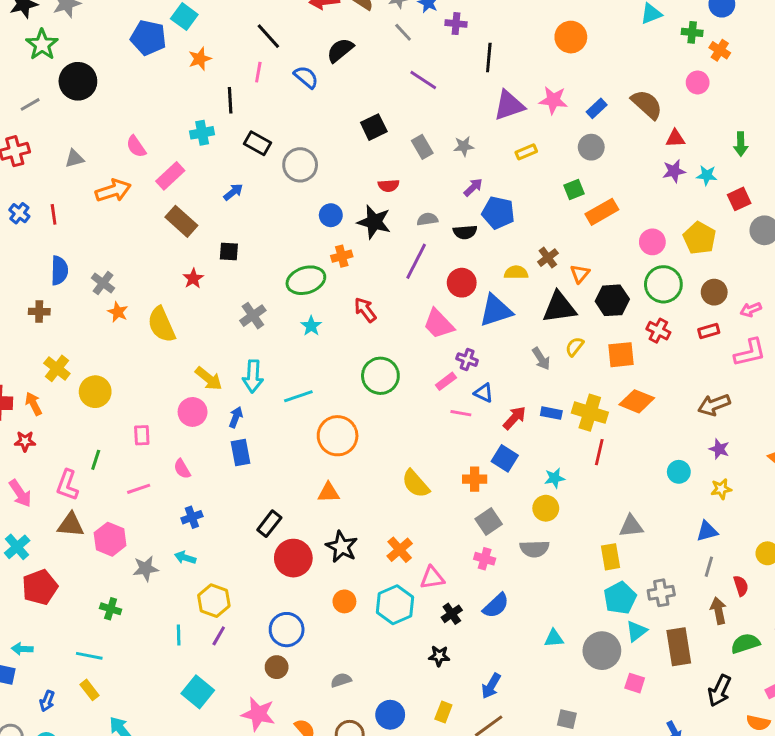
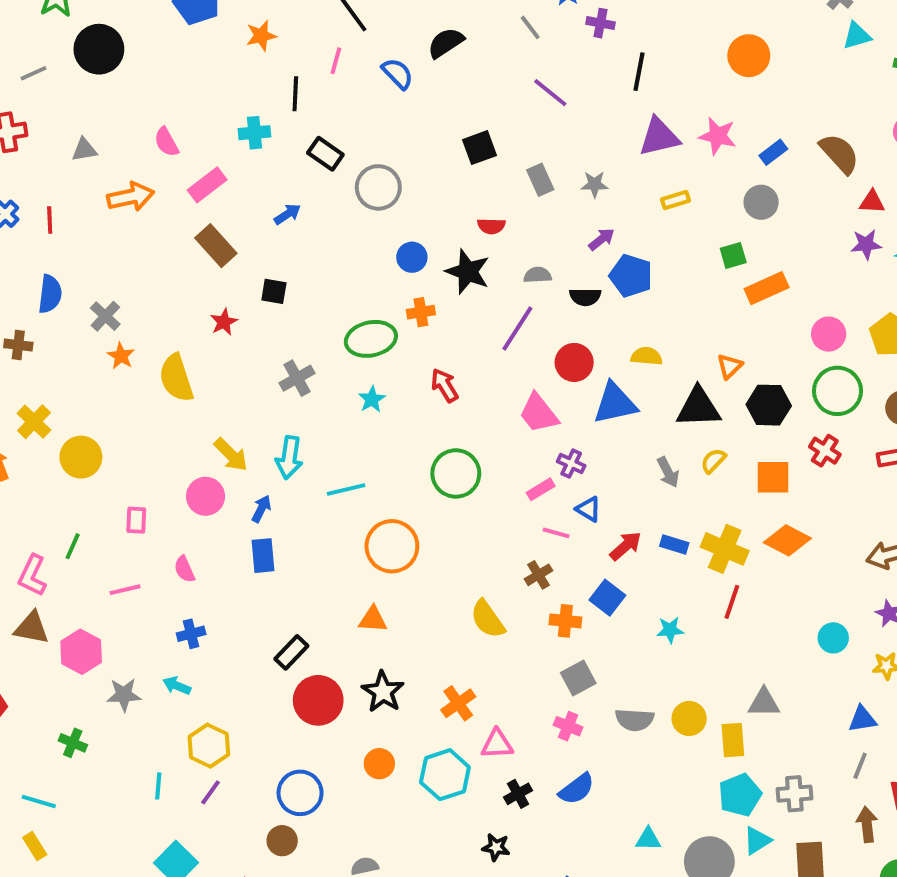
brown cross: (548, 258) -> (538, 575), moved
yellow circle: (546, 508) -> (689, 718), moved

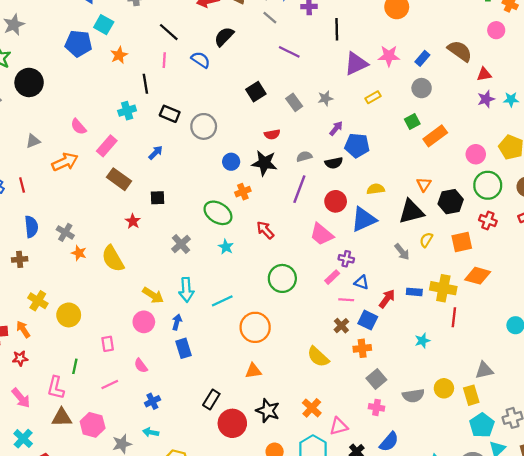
green ellipse: (371, 339) -> (218, 213), turned 56
blue square: (607, 598) -> (368, 320), moved

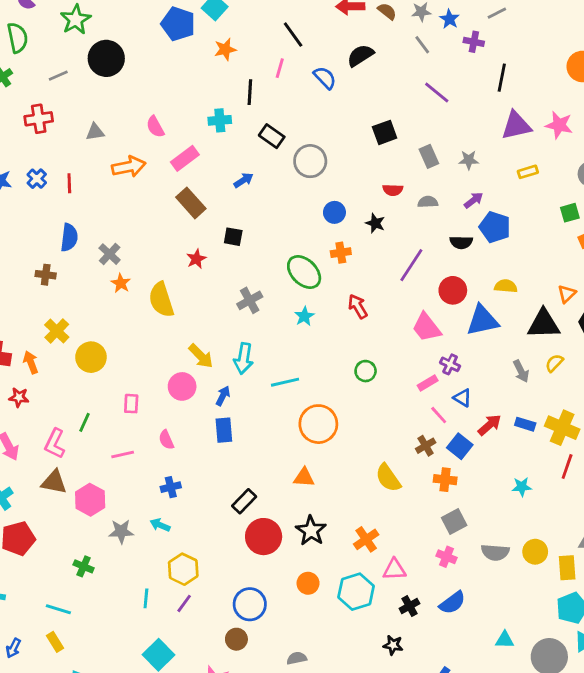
gray semicircle: (304, 156) -> (428, 202), moved
black star: (264, 163) -> (375, 223), size x0.6
green circle: (282, 278) -> (366, 371), size x0.6
pink line: (346, 300) -> (439, 415), turned 32

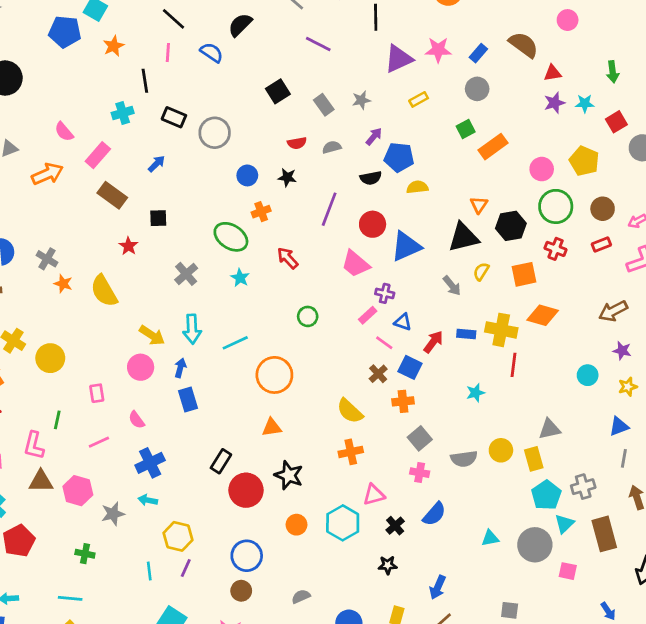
yellow semicircle: (506, 286) -> (417, 187), moved
blue cross: (171, 487) -> (150, 463), size x1.5
orange cross: (366, 539) -> (351, 452), moved, turned 35

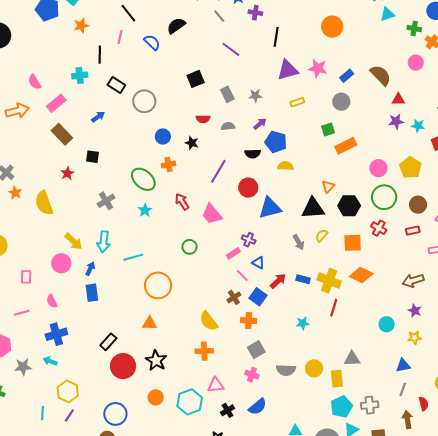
pink trapezoid: (355, 264) -> (212, 214), moved

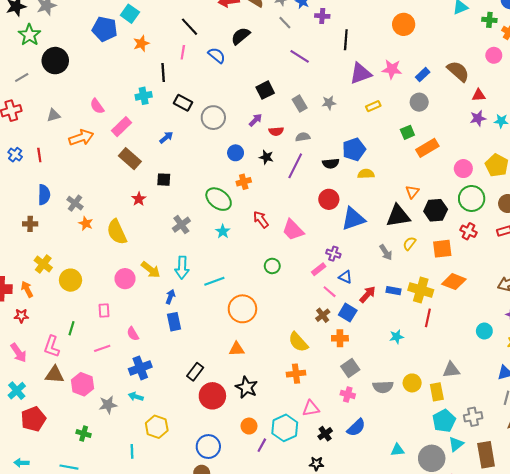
purple arrow: (260, 124) -> (255, 120), moved
blue pentagon: (276, 142) -> (354, 149), turned -30
purple line: (218, 171) -> (295, 166), moved
pink circle: (61, 263) -> (125, 279), moved
purple line: (69, 415) -> (262, 445), moved

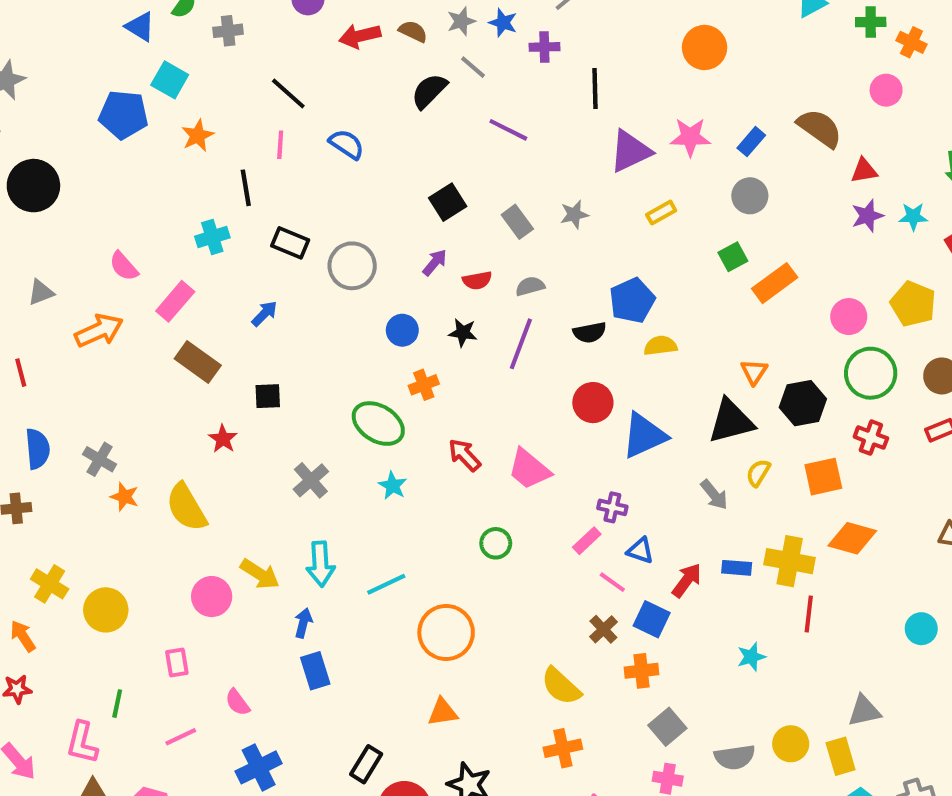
black semicircle: (241, 36) -> (429, 91), moved

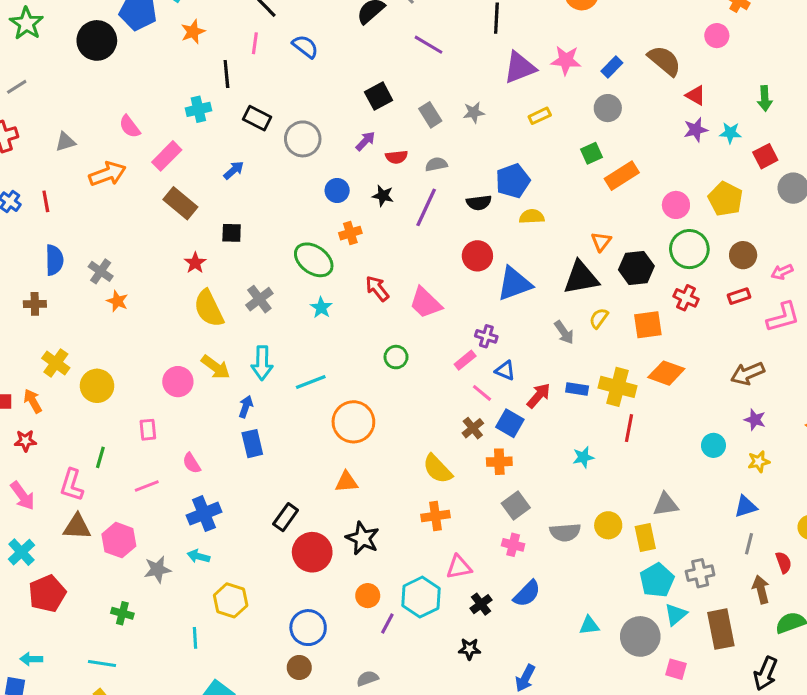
red triangle: (864, 171) -> (696, 95), turned 35
black circle: (33, 186) -> (97, 40), moved
yellow semicircle: (186, 507) -> (209, 308), moved

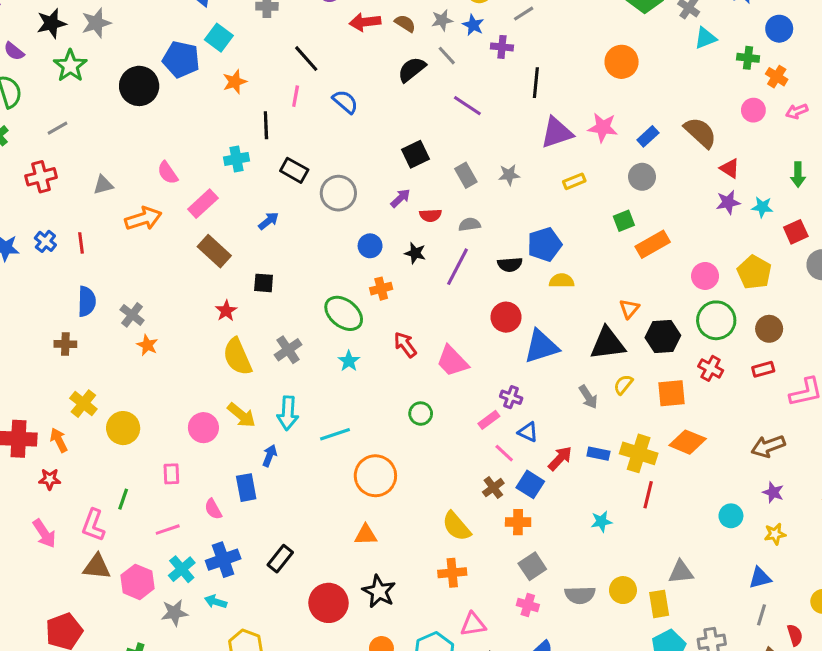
pink arrow: (782, 272) -> (797, 111), moved
blue rectangle: (252, 444) -> (246, 488), moved
black rectangle: (286, 517) -> (280, 559), moved
cyan cross: (21, 552) -> (182, 569), moved

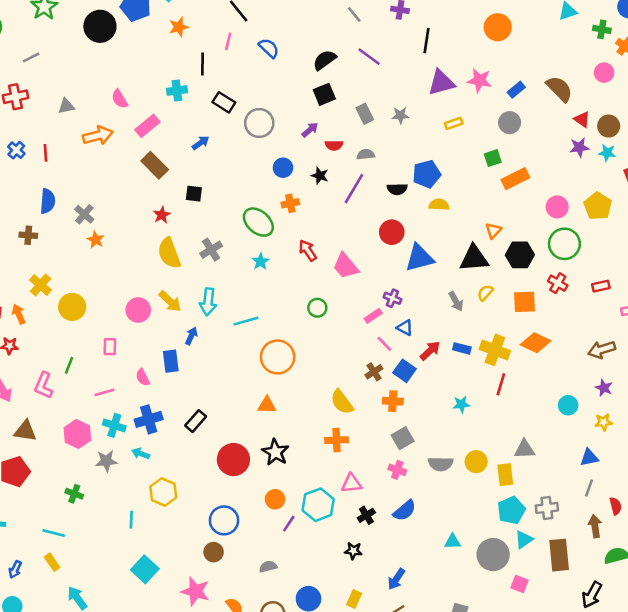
black semicircle: (412, 69) -> (325, 60), moved
brown circle: (769, 329) -> (609, 126), moved
brown triangle: (97, 567) -> (25, 431), moved
cyan cross: (182, 569) -> (114, 425), turned -35

